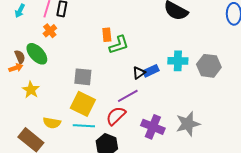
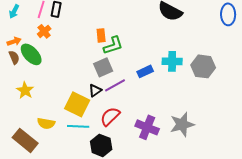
orange arrow: (16, 68) -> (14, 41), moved
black triangle: (139, 73) -> (95, 90), moved
gray square: (83, 77) -> (103, 67), moved, turned -30
purple line: (128, 96) -> (115, 85), moved

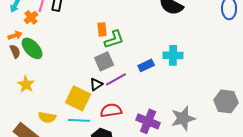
orange cross: (44, 31) -> (31, 17), moved
gray hexagon: (203, 66) -> (226, 101), moved
red semicircle: (110, 116) -> (111, 110), turned 35

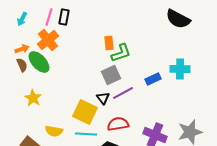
orange cross: (31, 17) -> (48, 40), moved, size x1.5
black triangle: (96, 84) -> (103, 98), turned -32

